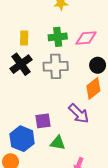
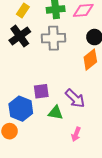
yellow rectangle: (24, 38) -> (23, 10), turned 32
purple arrow: (79, 114) -> (75, 98), moved

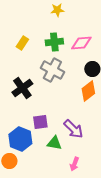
black cross: (20, 36) -> (22, 88), moved
gray cross: (54, 38) -> (52, 70), turned 30

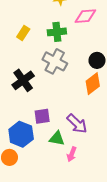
pink diamond: (81, 43) -> (85, 16), moved
pink arrow: (74, 164) -> (72, 154), moved

